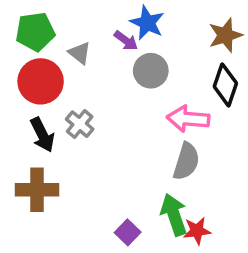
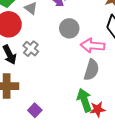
gray circle: (151, 71) -> (69, 28), moved
purple square: (128, 232) -> (35, 110), moved

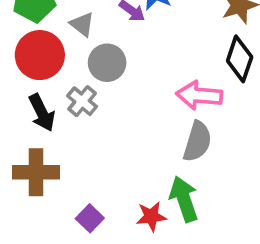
gray circle: (69, 28) -> (107, 63), moved
red star: (98, 109) -> (151, 216), moved

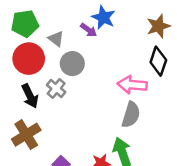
brown cross: (36, 172) -> (26, 135), turned -32

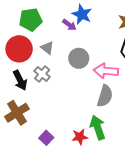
green pentagon: (25, 24) -> (31, 20), moved
gray triangle: (56, 39) -> (47, 48), moved
gray circle: (72, 64) -> (79, 58), moved

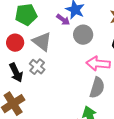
gray triangle: (47, 48) -> (42, 42), size x1.5
red circle: (19, 49) -> (15, 43), size x0.7
gray circle: (79, 58) -> (83, 35), moved

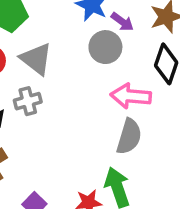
purple arrow: (63, 20) -> (122, 22), moved
gray cross: (37, 67) -> (28, 101), turned 35

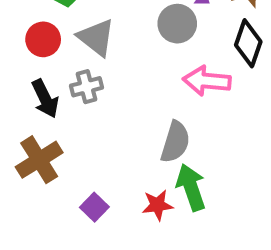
gray semicircle: (129, 137) -> (175, 142), moved

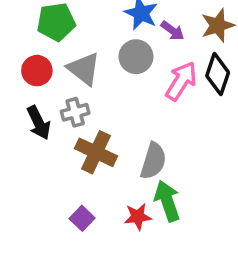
gray circle: (177, 24) -> (136, 57), moved
pink arrow: (207, 81) -> (181, 81), moved, turned 117
brown cross: (39, 160) -> (96, 152), moved, turned -33

